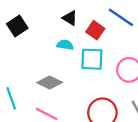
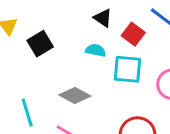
black square: (17, 26) -> (40, 44), moved

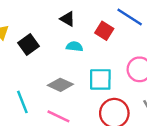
black triangle: (103, 18) -> (67, 19), moved
cyan square: (128, 69) -> (100, 79), moved

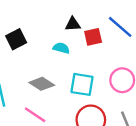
black triangle: (67, 19) -> (73, 24), moved, turned -42
red square: (104, 31) -> (93, 37), turned 36

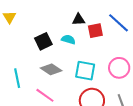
black square: (16, 39) -> (43, 41), moved

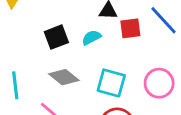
cyan semicircle: (68, 39) -> (92, 37), turned -48

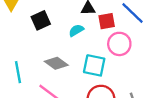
black square: (56, 37) -> (41, 20), moved
pink circle: (159, 83) -> (119, 44), moved

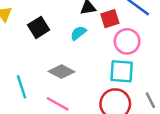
cyan square: (94, 65) -> (122, 71), moved

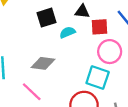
black square: (39, 27) -> (47, 18), moved
gray diamond: (62, 72) -> (43, 63), turned -35

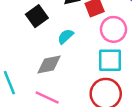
cyan semicircle: (67, 32) -> (66, 36), moved

